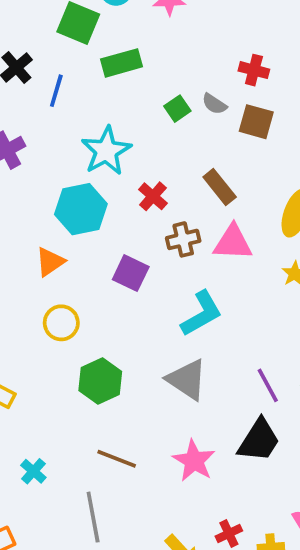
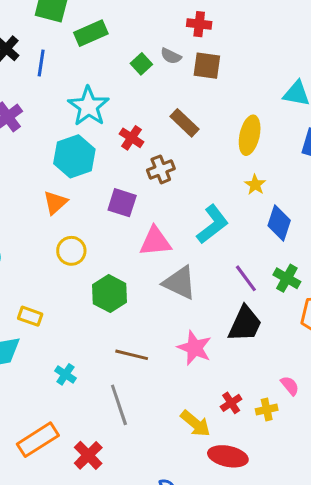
pink triangle: (233, 243) -> (155, 241), moved
cyan L-shape: (201, 314) -> (213, 224), moved

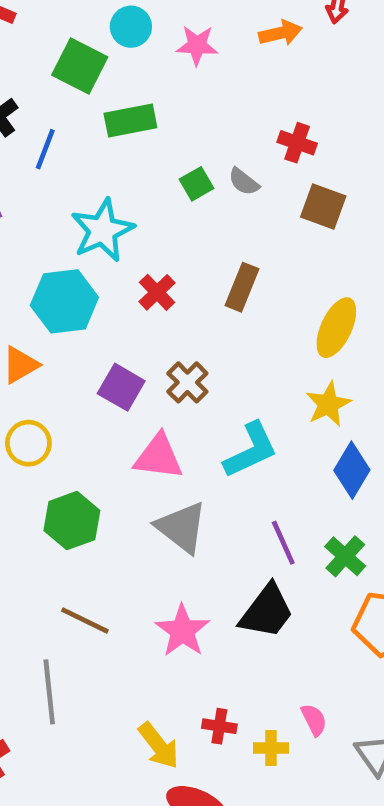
brown square: (207, 66) -> (323, 207), moved
brown rectangle: (184, 123) -> (242, 287), turned 56
brown cross: (161, 169) -> (187, 382), moved, turned -36
yellow star: (255, 185) -> (328, 404), size x1.4
red cross: (231, 403) -> (219, 726), turned 30

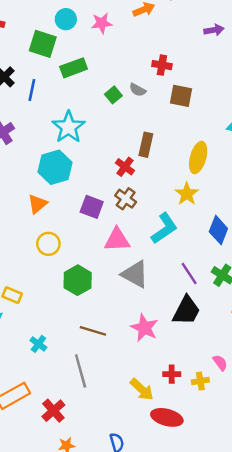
red cross: (157, 292) -> (125, 167), moved
yellow star: (328, 404) -> (187, 194), moved

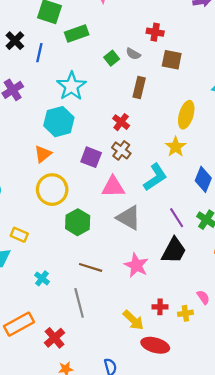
brown rectangle: (146, 145) -> (139, 87), moved
yellow circle: (48, 244) -> (52, 190), size x1.5

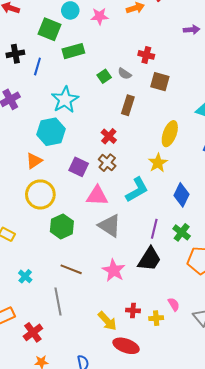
black cross: (15, 41) -> (15, 54), turned 30
purple line: (177, 218) -> (154, 229), turned 42

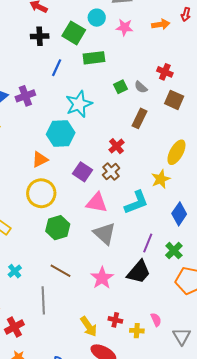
black cross: (15, 54) -> (40, 36), moved

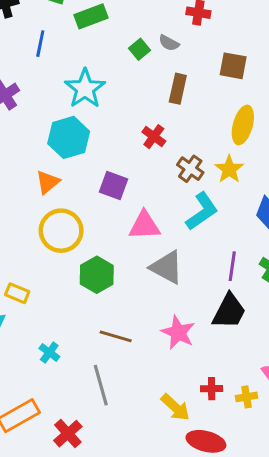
brown square: (174, 100) -> (233, 66), moved
brown cross: (111, 172) -> (190, 169), moved

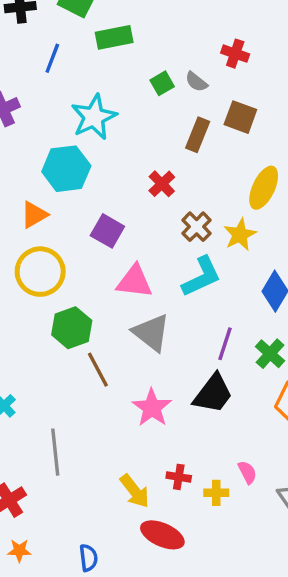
brown square: (233, 66) -> (240, 117), moved
brown line: (116, 336) -> (98, 370), moved, turned 36

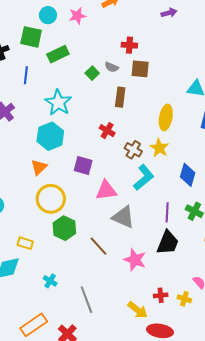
brown square: (240, 117) -> (140, 69), moved
green hexagon: (72, 328) -> (64, 228), moved
yellow cross: (216, 493) -> (184, 299), turned 32

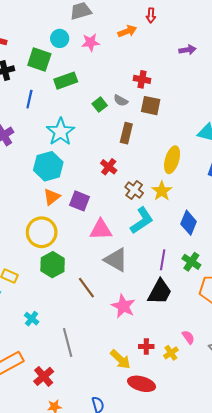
orange triangle: (39, 167) -> (52, 197), moved
yellow cross: (184, 299) -> (171, 353), turned 32

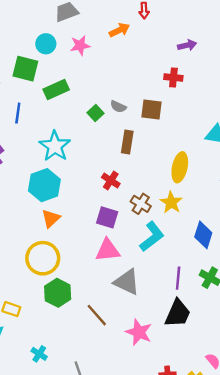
red cross: (142, 79) -> (173, 77), moved
purple square: (79, 201) -> (107, 217), moved

